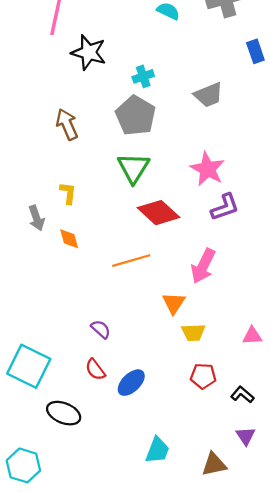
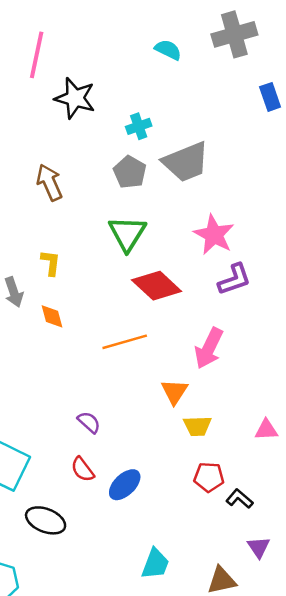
gray trapezoid: (209, 95) -> (186, 162), moved, size x1.4
gray pentagon: (136, 116) -> (130, 172), size x0.7
black L-shape: (242, 395) -> (239, 499), moved

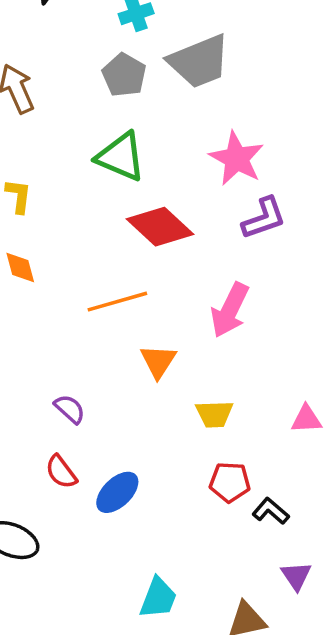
green triangle: (127, 233) -> (121, 157), turned -39
orange triangle: (174, 392) -> (158, 361), moved

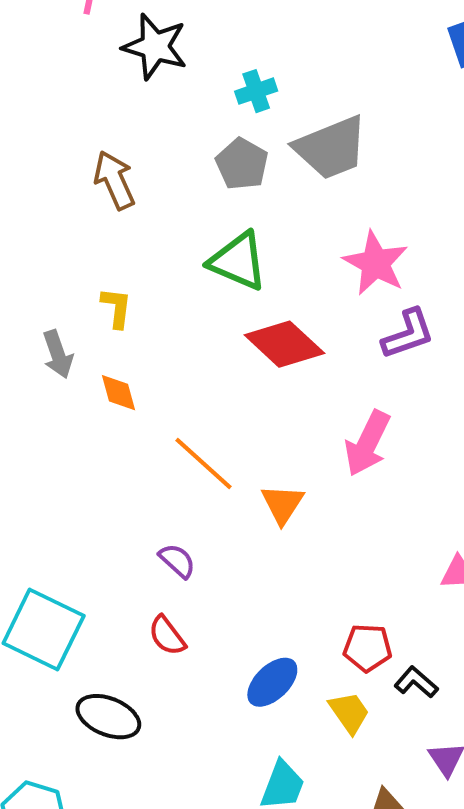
orange line: (117, 302) -> (203, 464), moved, turned 58
yellow trapezoid: (214, 414) -> (349, 713), moved, turned -123
blue ellipse: (117, 492) -> (272, 682), moved

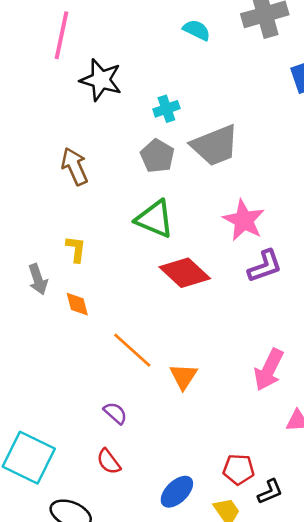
pink arrow: (367, 443) -> (269, 370), moved
black L-shape: (416, 682) -> (270, 492), turned 116

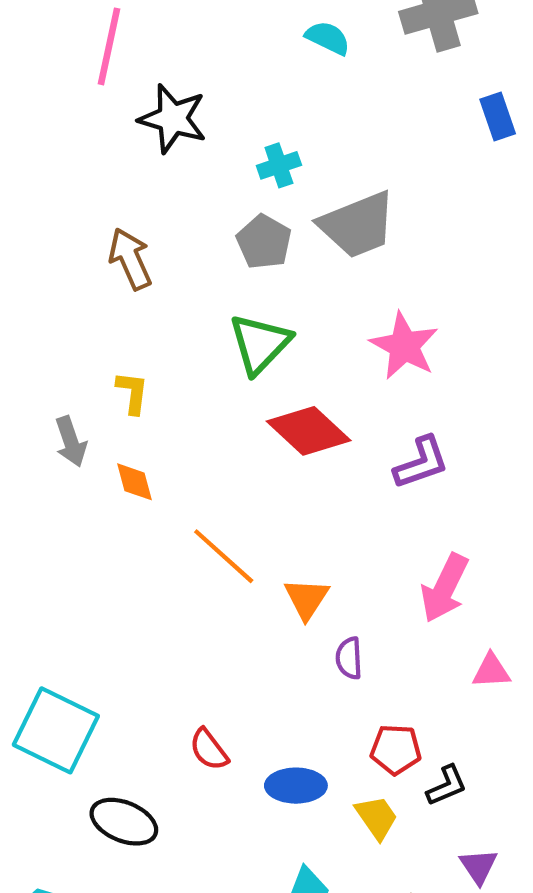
green triangle: (155, 219) -> (260, 344), turned 51
purple L-shape: (265, 266) -> (421, 463), moved
purple semicircle: (115, 413) -> (349, 658), moved, turned -135
red semicircle: (109, 462) -> (209, 749), moved
blue ellipse: (177, 492) -> (296, 786), turned 44

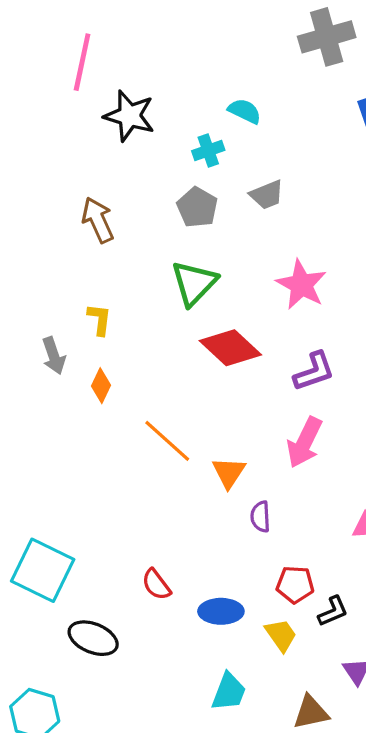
cyan semicircle: (328, 38) -> (245, 111), moved
gray trapezoid: (358, 225) -> (267, 195), size x0.6
orange diamond: (134, 482) -> (101, 386), turned 40
pink arrow: (445, 588) -> (305, 442), moved

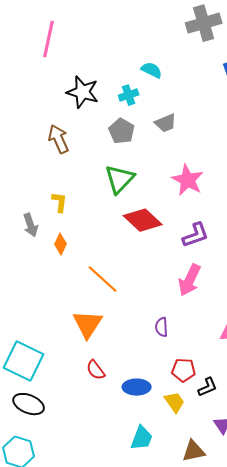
black star: (129, 116) -> (83, 92), moved
orange triangle: (229, 472) -> (88, 324), moved, size x1.4
black ellipse: (93, 638) -> (29, 404), moved

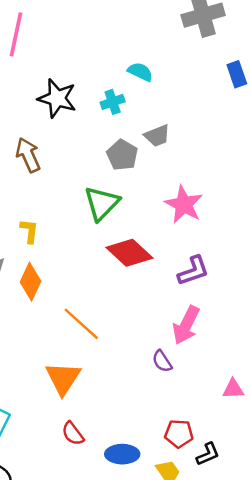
gray pentagon: (122, 131) -> (122, 155), moved
orange diamond: (61, 244) -> (31, 282), size x1.4
purple semicircle: (162, 327) -> (162, 361), moved, turned -30

